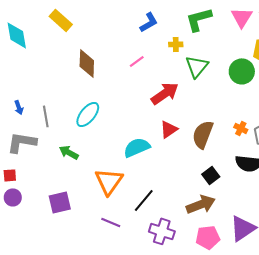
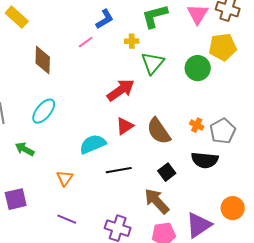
pink line: (137, 61) -> (86, 42), moved
brown semicircle: (203, 134) -> (159, 131), turned -56
orange triangle: (109, 181) -> (65, 178), size x0.6
black line: (144, 200) -> (119, 170), moved, turned 40
brown arrow: (201, 204) -> (157, 201), turned -112

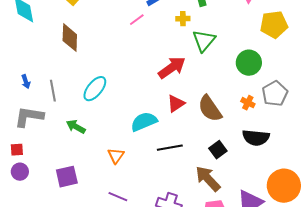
brown diamond: (43, 60) -> (70, 38), moved
green circle: (198, 68) -> (249, 63), moved
gray pentagon: (223, 131) -> (275, 94), moved
orange circle: (233, 208) -> (284, 186), size x1.4

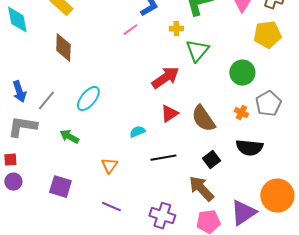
blue arrow: (26, 82) -> (19, 92), size x1.5
gray line: (53, 91) -> (46, 101), turned 50
cyan semicircle: (144, 122) -> (137, 132), size x0.6
purple square: (67, 177) -> (60, 187), turned 30

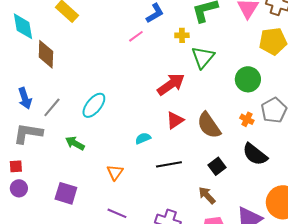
brown diamond: (63, 48) -> (46, 54), moved
black semicircle: (249, 148) -> (255, 154), turned 32
brown arrow: (201, 189) -> (207, 195), size x0.7

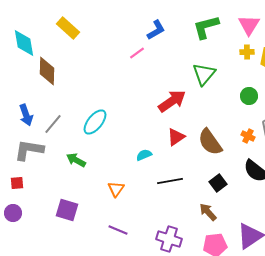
yellow cross: (182, 35) -> (247, 52), moved
green circle: (248, 79) -> (249, 96), size x0.7
purple circle: (19, 188) -> (13, 213), moved

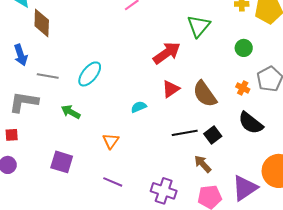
blue arrow: (26, 115) -> (21, 55), moved
gray line: (53, 124) -> (48, 76), turned 60
black line: (170, 181) -> (185, 133), moved

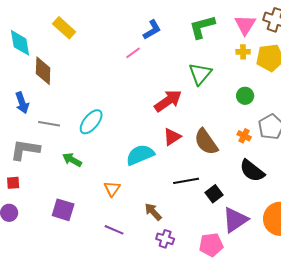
cyan semicircle: (139, 107) -> (140, 155), size x1.8
black square: (213, 135) -> (214, 194), moved
brown arrow: (203, 164) -> (153, 212), moved
purple triangle: (245, 188) -> (235, 220), moved
purple cross: (164, 191) -> (165, 239), size x0.7

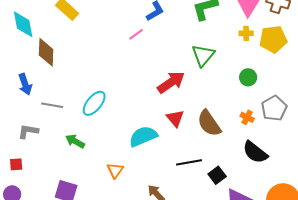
red triangle: (172, 137) -> (175, 118), turned -36
gray L-shape: (25, 150) -> (28, 131), size x0.7

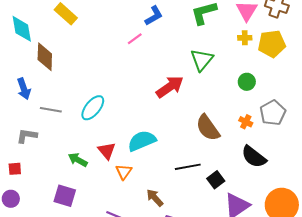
red triangle: (175, 118) -> (107, 151), moved
green arrow: (75, 141) -> (78, 160), moved
orange triangle: (115, 170) -> (124, 172), moved

